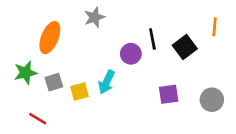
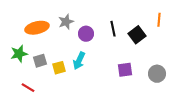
gray star: (94, 17) -> (66, 22), moved
orange ellipse: (50, 38) -> (37, 28), turned 55
purple circle: (131, 54) -> (86, 34), moved

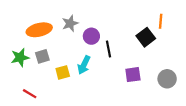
orange line: (159, 20) -> (161, 21), moved
black line: (113, 29) -> (108, 49), moved
gray square: (40, 61) -> (42, 56), moved

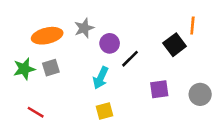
black line: (108, 49) -> (130, 59), turned 56
yellow square: (63, 72) -> (104, 111), moved

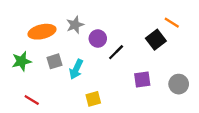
orange line: (192, 26) -> (172, 23), turned -63
gray square: (51, 68) -> (55, 61), moved
cyan arrow: (101, 78) -> (76, 69), moved

